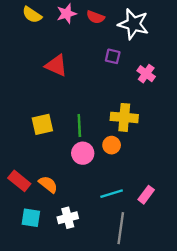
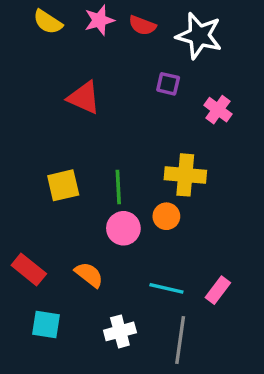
orange semicircle: (48, 184) -> (89, 275), moved
cyan line: (112, 194) -> (166, 288), turned 30
white cross: (68, 218) -> (120, 331), moved

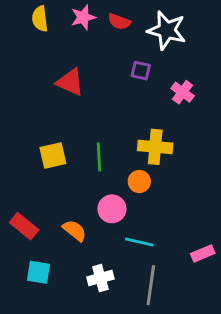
yellow semicircle: (48, 22) -> (40, 19), turned 50
pink circle: (123, 228) -> (112, 209), moved
pink rectangle: (218, 290) -> (203, 254), moved, turned 30

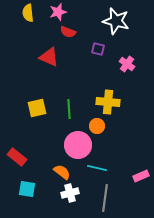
red semicircle: (119, 22) -> (68, 32), moved
pink circle: (112, 209) -> (78, 145), size x1.4
orange semicircle: (74, 230) -> (62, 172), moved

